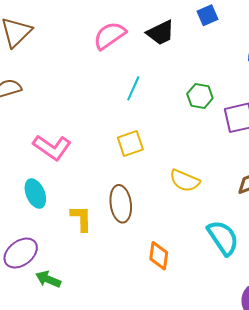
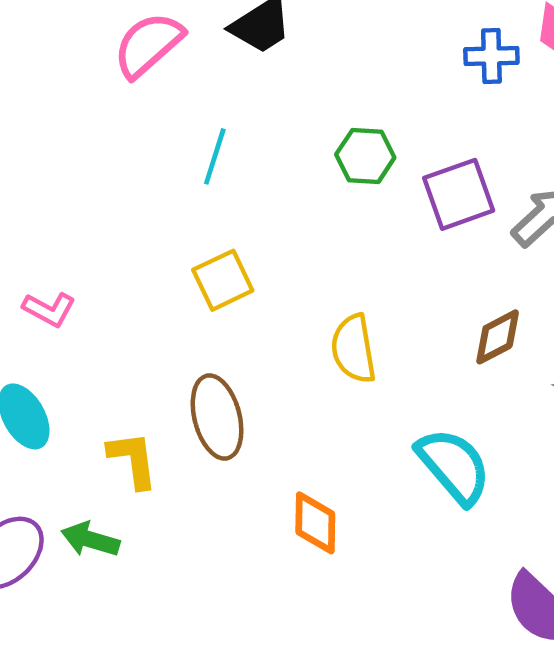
pink L-shape: (52, 147) -> (49, 309), size x0.6
yellow semicircle: (185, 181) -> (354, 349), turned 64
green arrow: (48, 279) -> (90, 539), moved

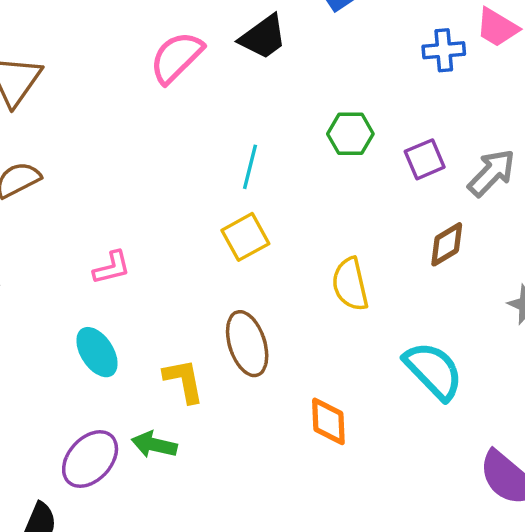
cyan line: (215, 156) -> (250, 167), moved
purple square: (459, 194) -> (425, 159), size x0.7
pink L-shape: (49, 309) -> (112, 268), turned -39
brown diamond: (498, 337) -> (447, 244), moved

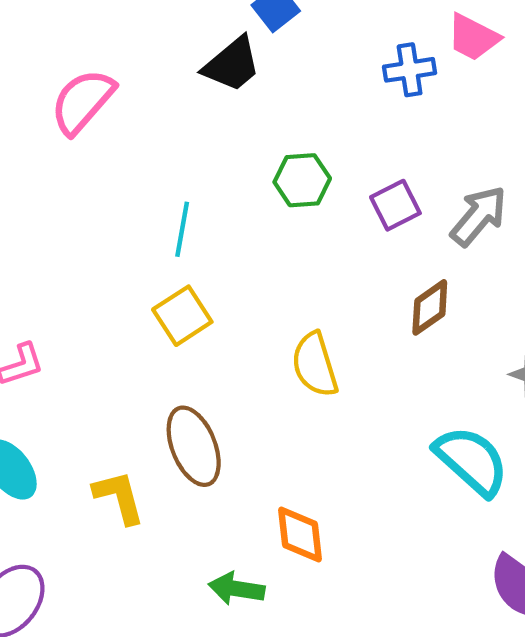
black trapezoid: (263, 37) -> (232, 64), moved
cyan semicircle: (433, 371) -> (472, 461), moved
green arrow: (154, 445) -> (236, 589), moved

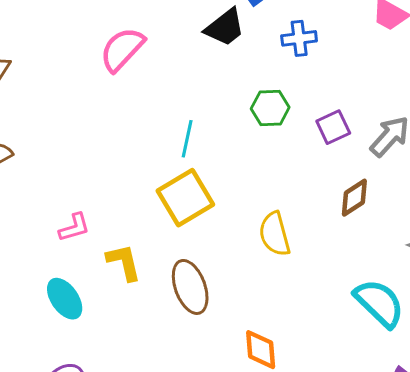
blue cross: (410, 70) -> (299, 38), moved
yellow square: (182, 316) -> (185, 198), size x1.4
yellow L-shape: (119, 497) -> (124, 262), moved

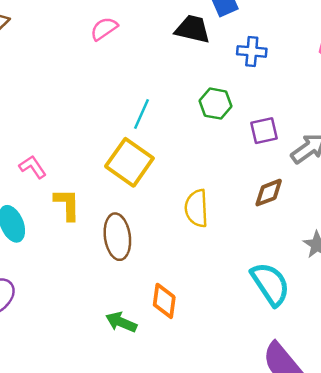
black trapezoid: (225, 27) -> (193, 29), turned -141
pink semicircle: (122, 49) -> (104, 29), size x0.7
yellow square: (185, 198) -> (129, 162), turned -36
pink L-shape: (74, 227) -> (33, 167), turned -120

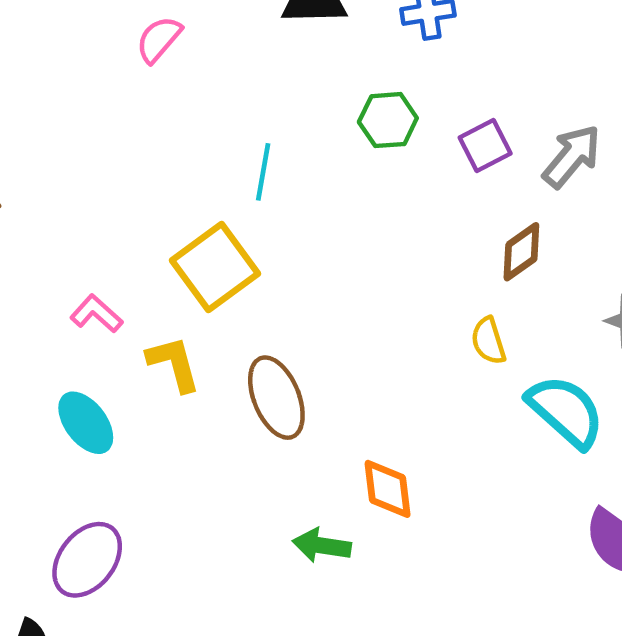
yellow square: (129, 162) -> (215, 267), moved, turned 33
yellow semicircle: (196, 208) -> (488, 341), moved, size x0.7

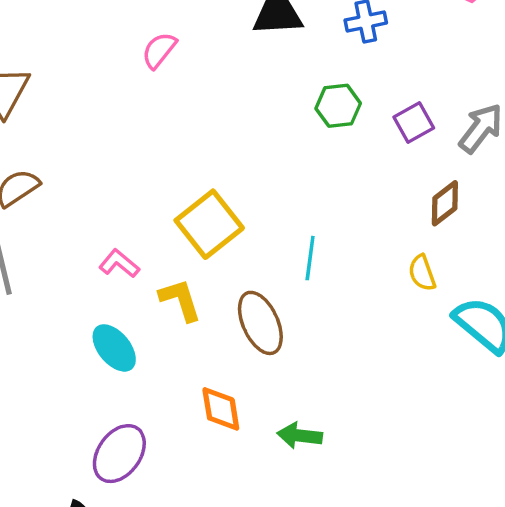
cyan line: (263, 172) -> (310, 258), moved
orange diamond: (388, 489) -> (221, 409), moved

